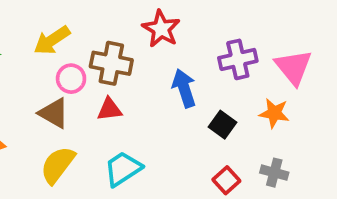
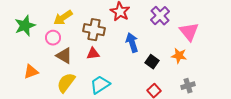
purple cross: (238, 59) -> (160, 16), moved, turned -30
pink circle: (71, 79) -> (53, 38), moved
gray cross: (274, 173) -> (188, 86), moved, turned -32

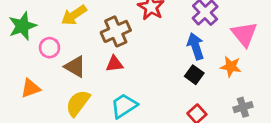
brown cross: (94, 30) -> (116, 31), turned -35
pink circle: (53, 38) -> (50, 48), moved
blue arrow: (132, 43) -> (196, 46), moved

